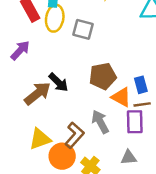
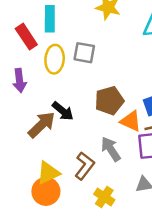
yellow ellipse: (55, 18) -> (55, 59), moved
purple arrow: (20, 50) -> (20, 81), turned 135
orange circle: (62, 156) -> (46, 191), moved

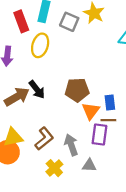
gray square: (84, 53) -> (69, 22), moved
orange triangle: (131, 121) -> (91, 111), turned 30
gray arrow: (111, 149) -> (71, 145), moved

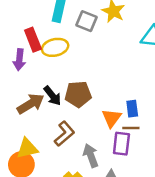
red rectangle: (21, 21) -> (33, 40), moved
yellow ellipse: (40, 45) -> (55, 47), turned 60
brown pentagon: (77, 90) -> (78, 94), moved
brown L-shape: (44, 139) -> (64, 134), moved

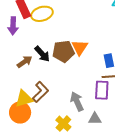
brown arrow: (31, 104) -> (25, 62), size x0.7
orange triangle: (111, 118) -> (80, 48), moved
brown L-shape: (64, 134) -> (41, 92), moved

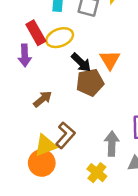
orange triangle: (80, 48) -> (110, 60), moved
black arrow: (42, 54) -> (81, 63), moved
gray arrow: (77, 101) -> (112, 144), turned 30

